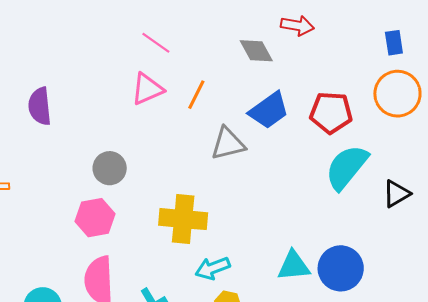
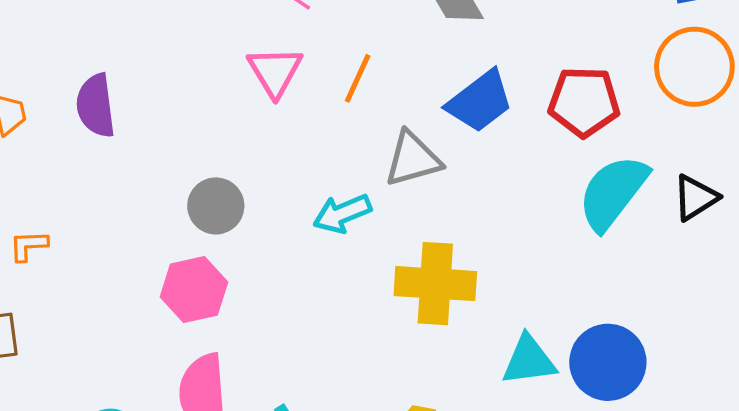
pink triangle: (147, 89) -> (275, 71), turned -36
black triangle: (396, 194) -> (695, 198), moved
yellow cross: (183, 219) -> (435, 284), moved
cyan arrow: (213, 268) -> (342, 214), moved

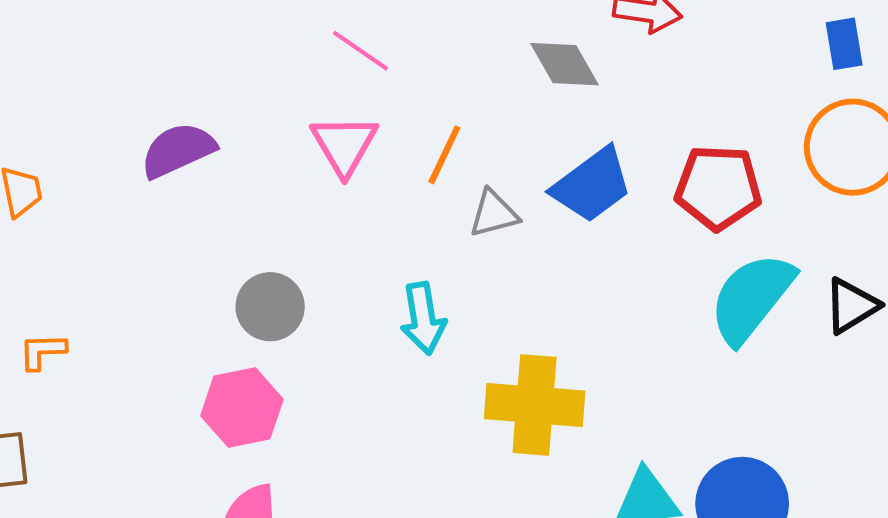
purple semicircle: (96, 106) -> (178, 150), moved, turned 72
gray triangle: (413, 159) -> (494, 214), moved, size x0.7
cyan arrow: (342, 214) -> (423, 318), turned -78

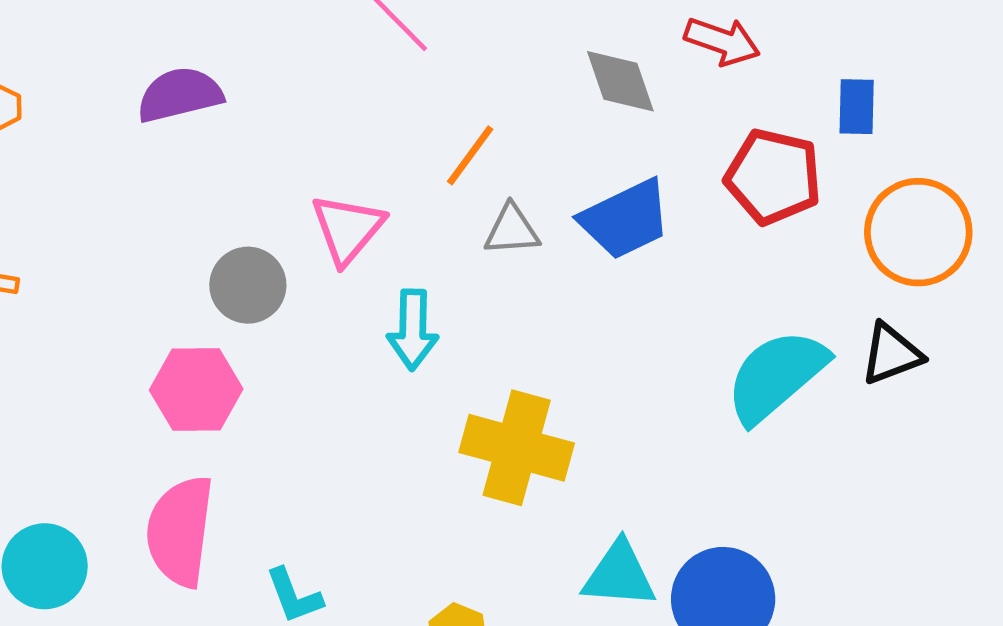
blue rectangle: (844, 44) -> (857, 107), moved
pink triangle: (344, 145) -> (347, 229), moved
red pentagon: (718, 188) -> (773, 177), moved
black triangle: (851, 306) -> (891, 354), moved

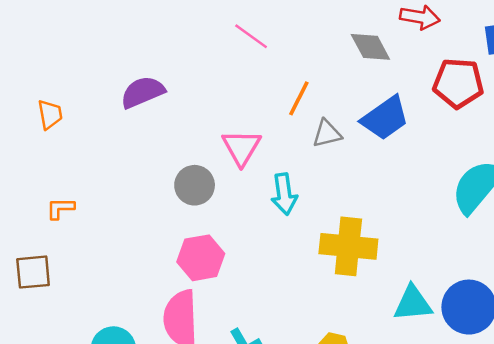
pink hexagon: (196, 390) -> (201, 258), moved

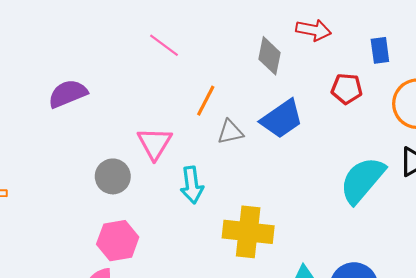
gray diamond: (370, 47) -> (269, 56), turned 39
red pentagon: (458, 83) -> (347, 89), size x0.7

